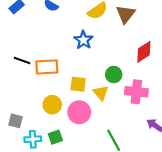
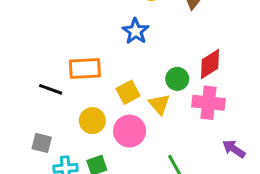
red diamond: (144, 52) -> (210, 64), moved
black line: (22, 60) -> (51, 89), moved
yellow square: (78, 84) -> (128, 92), turned -35

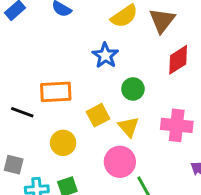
red diamond: (210, 64) -> (178, 60), moved
green circle: (177, 79) -> (133, 89), moved
pink circle: (130, 131) -> (120, 162), moved

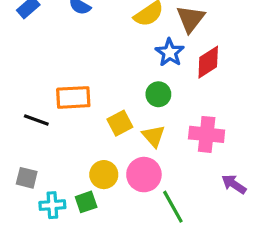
blue star: (105, 55) -> (170, 52), moved
yellow circle: (63, 143) -> (104, 175), moved

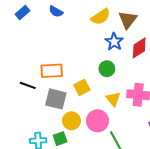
yellow triangle: (154, 136) -> (113, 99), moved
gray square: (27, 178) -> (56, 99), moved, size x1.5

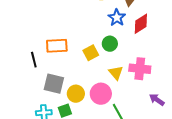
black line: (28, 85) -> (34, 60), turned 56
yellow square: (82, 87) -> (91, 53), moved
gray square: (56, 99) -> (54, 84), moved

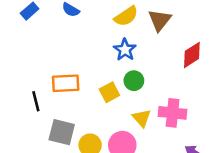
blue star: (117, 18) -> (125, 50), moved
red diamond: (141, 24) -> (192, 55), moved

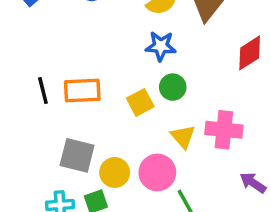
blue star: (125, 50) -> (161, 46), turned -30
black line: (36, 101) -> (43, 90), moved

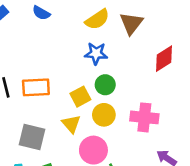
yellow triangle: (183, 137) -> (71, 124), moved
yellow circle: (115, 172) -> (104, 115), moved

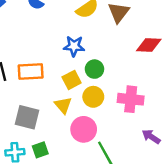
blue star: (96, 53) -> (74, 46), moved
red diamond: (164, 59) -> (149, 45), turned 35

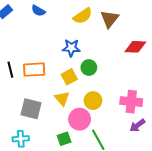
yellow circle: (93, 97) -> (93, 101), moved
pink cross: (131, 99) -> (131, 102), moved
purple arrow: (151, 137) -> (137, 125), turned -70
green square: (40, 150) -> (64, 139), moved

